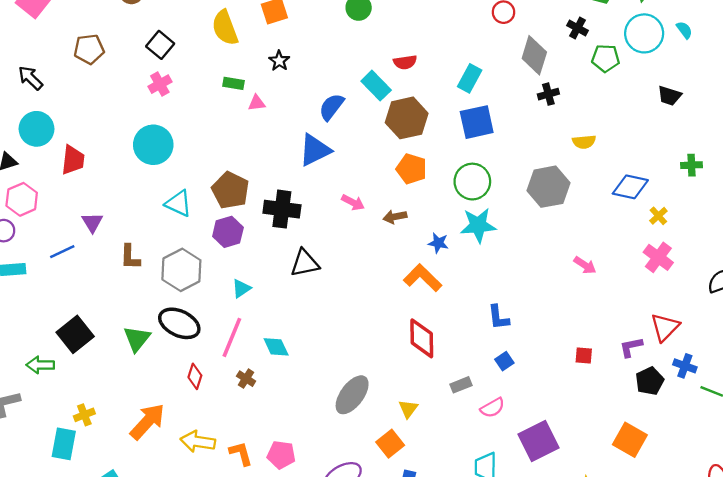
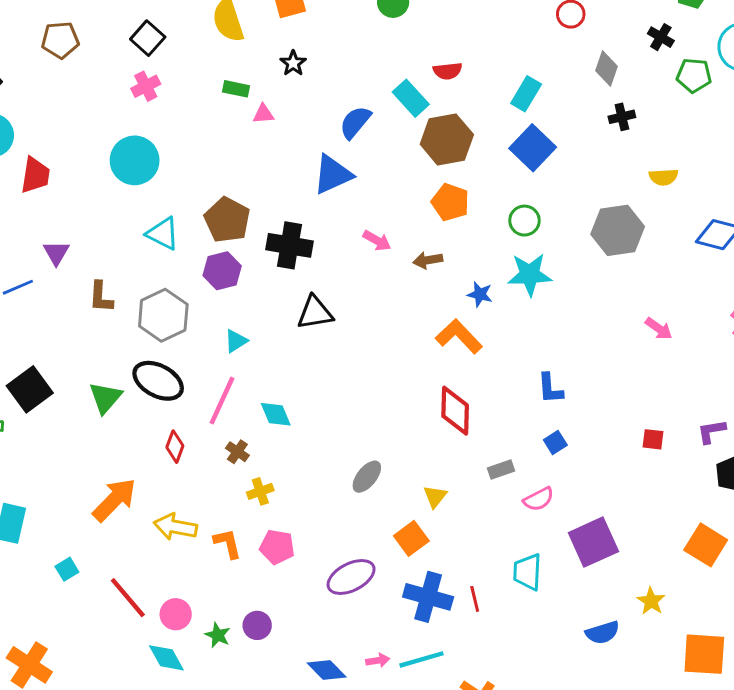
gray diamond: (534, 55) -> (607, 69), size x0.7
blue square: (477, 122) -> (533, 148), turned -36
green circle: (472, 182) -> (524, 221), size x0.7
gray ellipse: (352, 395) -> (367, 477), size x0.7
yellow cross: (84, 415) -> (260, 491), moved

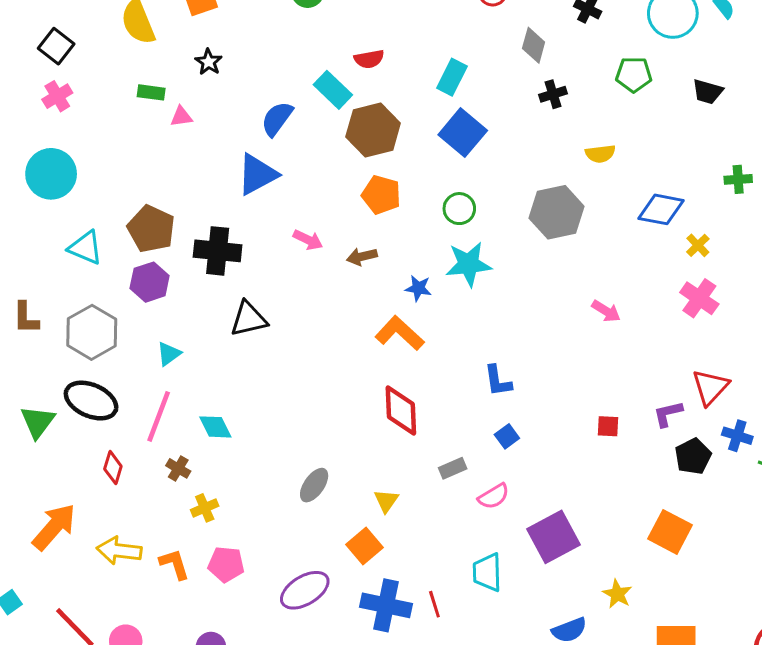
green pentagon: (694, 75) -> (634, 75), moved

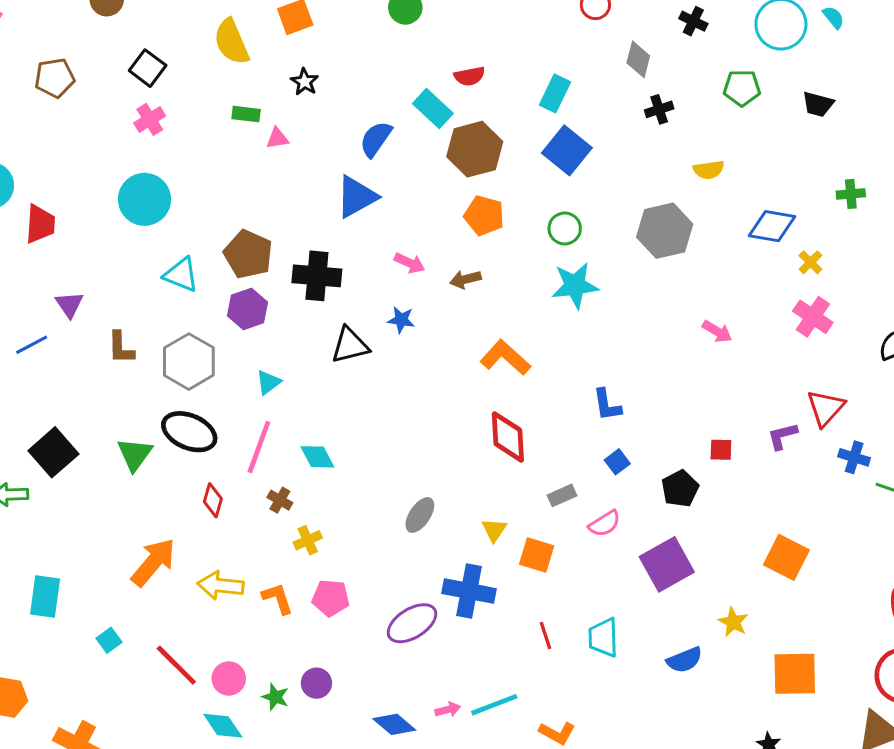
blue star: (418, 288) -> (401, 320), moved
black pentagon: (693, 456) -> (680, 489), moved
orange square: (364, 546) -> (537, 555), moved, turned -32
cyan trapezoid: (487, 572) -> (603, 638), moved
blue cross: (386, 605) -> (469, 591), moved

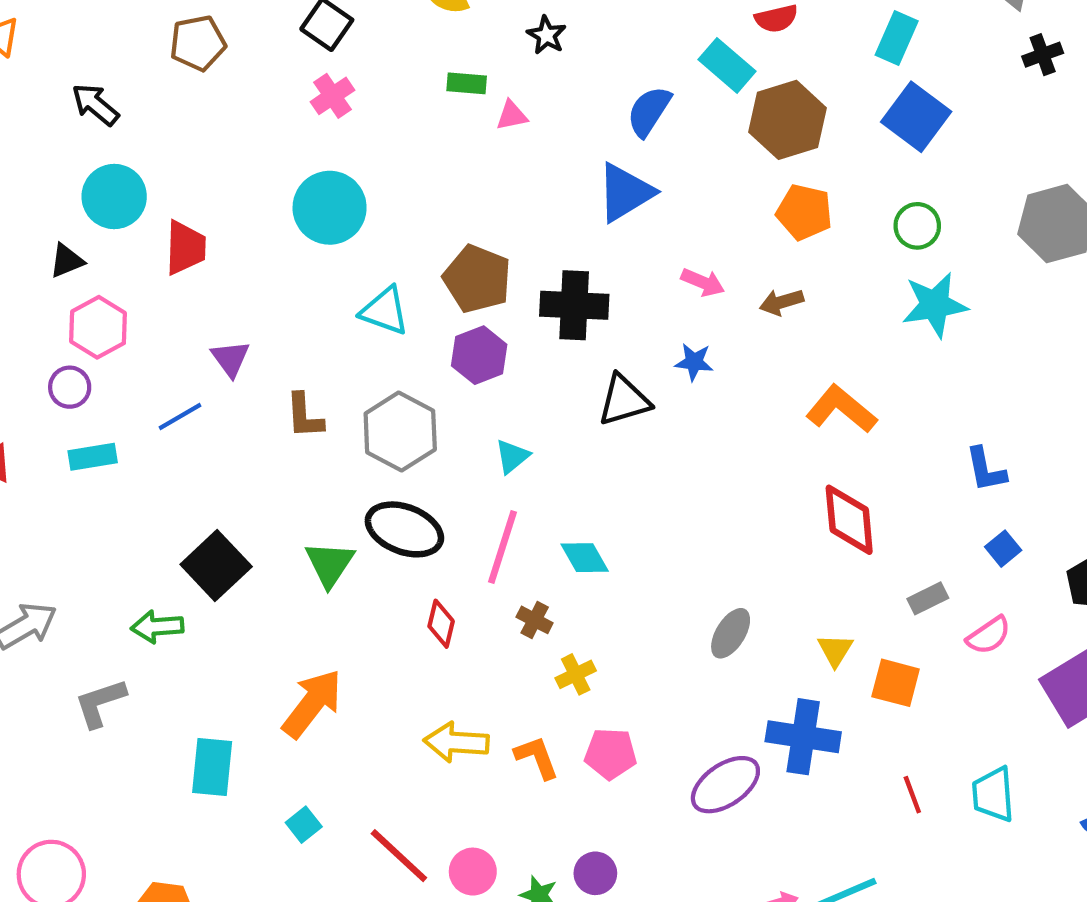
orange arrow: (153, 562) -> (312, 704), moved

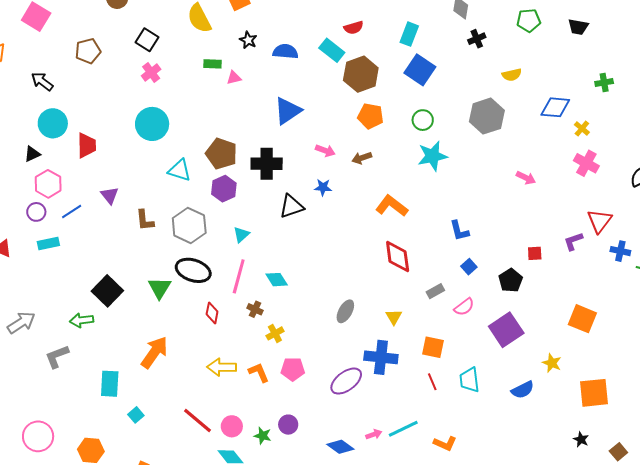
blue semicircle: (649, 111) -> (285, 51), moved, turned 65
blue line: (180, 417) -> (72, 211), moved
orange square: (896, 683) -> (433, 347), moved
cyan square: (304, 825) -> (136, 415), moved

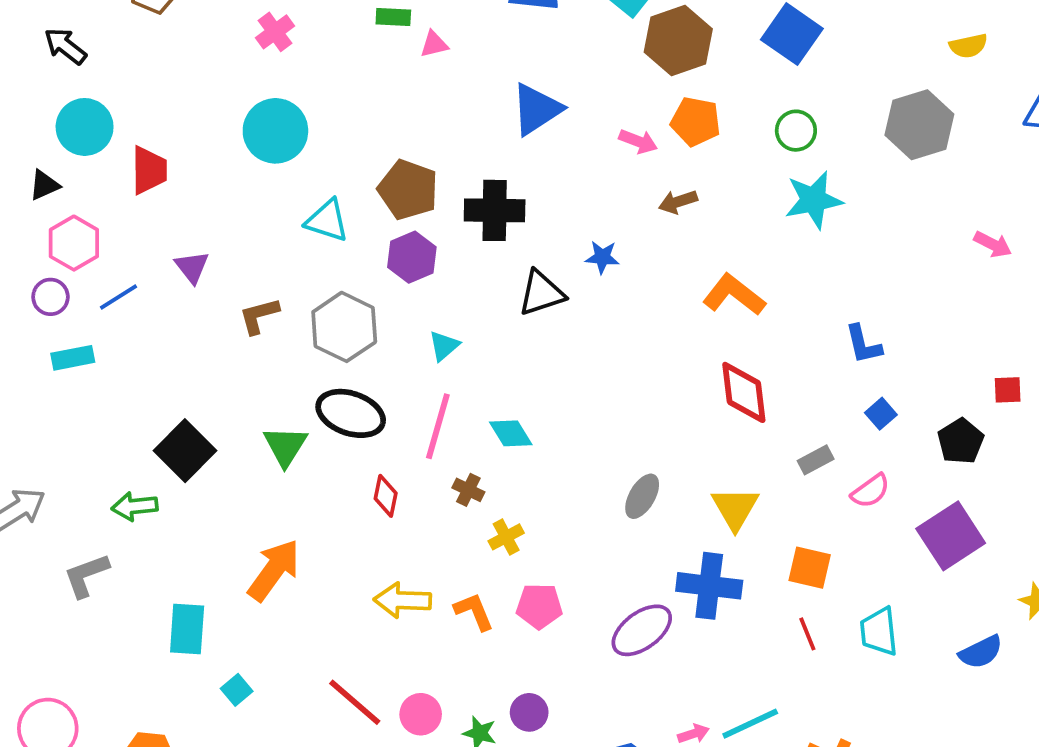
pink arrow: (325, 150) -> (638, 141), moved
brown L-shape: (145, 220) -> (259, 316), turned 80
yellow triangle: (394, 317) -> (735, 508), size x1.5

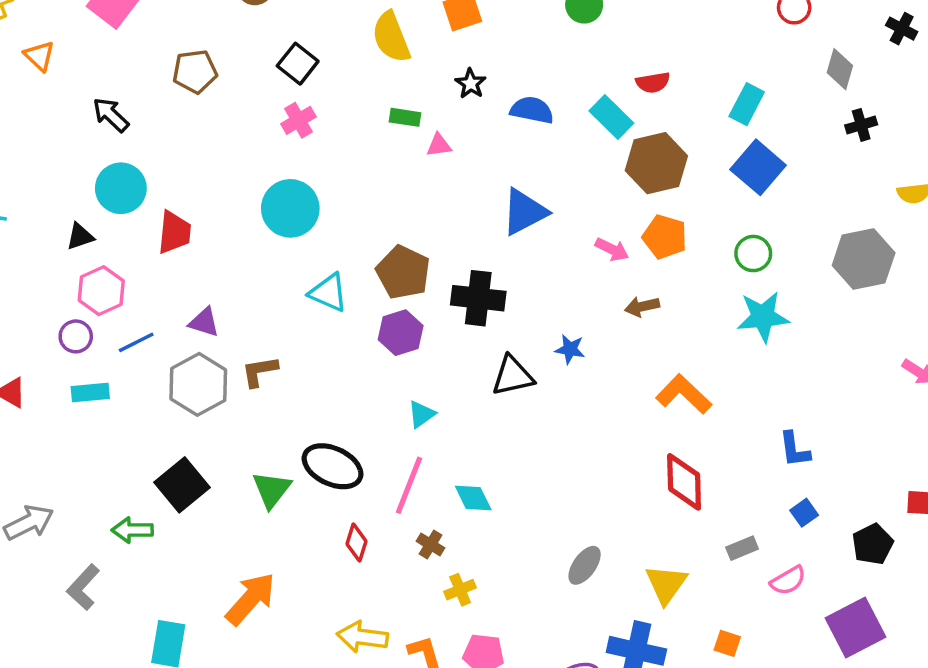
purple triangle: (192, 267) -> (204, 322), turned -40
gray hexagon: (344, 327) -> (198, 384), moved
orange square: (810, 568) -> (727, 643), size x0.7
gray L-shape: (86, 575) -> (83, 587), turned -33

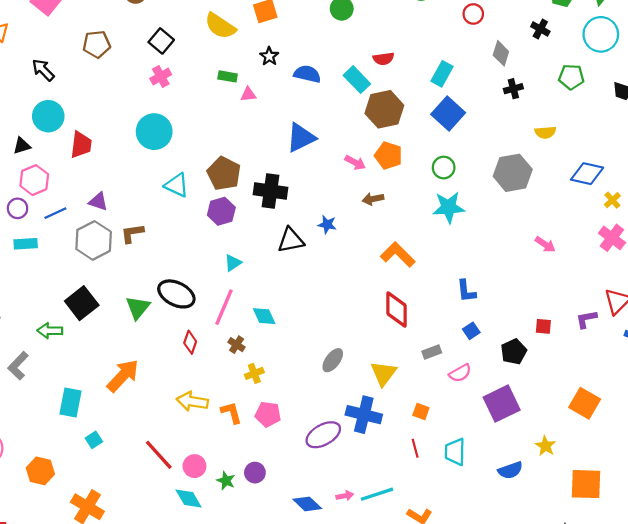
yellow semicircle: (391, 37) -> (220, 26), turned -36

